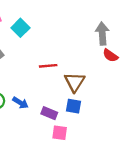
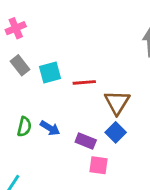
cyan square: (20, 28) -> (50, 72), moved, turned 30
blue square: (73, 106) -> (116, 132), turned 35

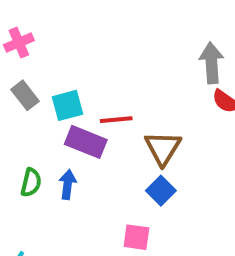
blue arrow: (50, 128) -> (68, 185), turned -114
purple rectangle: (86, 141) -> (86, 142), moved, size x1.4

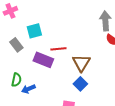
gray rectangle: (25, 95) -> (16, 45), moved
cyan square: (68, 105) -> (34, 31), moved
blue arrow: (68, 185) -> (28, 89), moved, turned -120

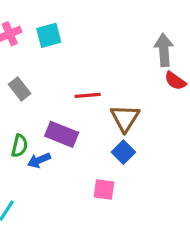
cyan square: (34, 31) -> (49, 35), moved
purple rectangle: (43, 60) -> (62, 134), moved

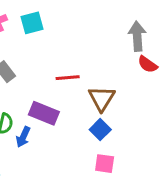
blue arrow: (39, 160) -> (23, 137), turned -42
pink square: (104, 190) -> (105, 164), moved

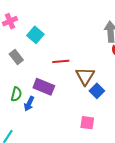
cyan square: (32, 23) -> (35, 35), moved, turned -35
blue square: (100, 130) -> (97, 91), moved

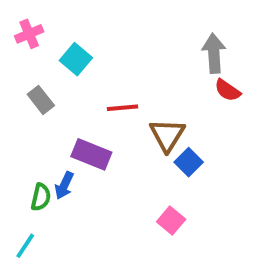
green semicircle: (16, 94) -> (41, 197), moved
pink square: (87, 123) -> (171, 220), turned 32

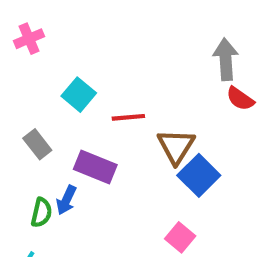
cyan square: (76, 59) -> (79, 95), moved
gray rectangle: (41, 100) -> (37, 144), moved
blue square: (189, 162) -> (199, 175), size x1.4

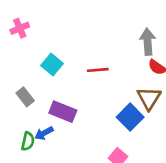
red line: (128, 117) -> (98, 70), moved
brown triangle: (176, 146) -> (149, 98), moved
blue arrow: (66, 200) -> (44, 133), turned 36

